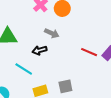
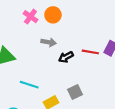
black arrow: (39, 50) -> (66, 57), moved

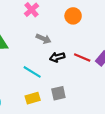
orange circle: (53, 15) -> (73, 16), moved
cyan line: (29, 85) -> (32, 72), moved

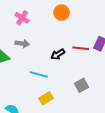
gray arrow: (44, 39) -> (22, 44), moved
gray square: (58, 93) -> (81, 85), moved

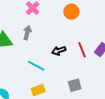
gray arrow: (22, 44) -> (27, 33), turned -96
red line: (81, 48) -> (82, 50), turned 49

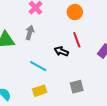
red line: (82, 50) -> (77, 40), moved
black arrow: (59, 51) -> (61, 51), turned 40

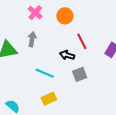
orange circle: (75, 12) -> (65, 16), moved
gray square: (77, 87) -> (80, 74), moved

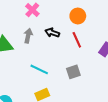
orange circle: (65, 16) -> (78, 16), moved
black arrow: (67, 55) -> (52, 33), moved

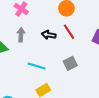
black arrow: (52, 33) -> (49, 35), moved

